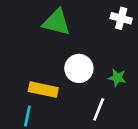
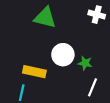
green star: (117, 78) -> (85, 63), moved
white line: (99, 109) -> (93, 87), moved

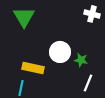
green triangle: (45, 18) -> (24, 17), moved, turned 45

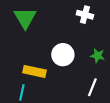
white cross: (92, 14) -> (85, 15), moved
green star: (81, 60) -> (98, 56), moved

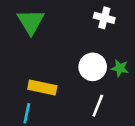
white circle: (63, 55) -> (93, 67), moved
white line: (92, 87) -> (98, 106), moved

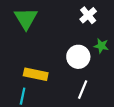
white cross: (104, 18) -> (88, 15), turned 35
green star: (120, 68) -> (101, 46), moved

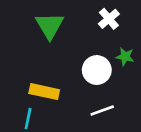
green triangle: (26, 19) -> (50, 26), moved
white line: (83, 90) -> (102, 110), turned 48

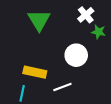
green star: (125, 57) -> (98, 32), moved
white line: (102, 110) -> (62, 87), moved

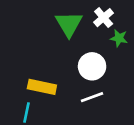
green triangle: (39, 20) -> (69, 24), moved
white line: (62, 87) -> (92, 97), moved

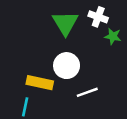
white cross: (104, 18) -> (98, 17), turned -30
white circle: (92, 66) -> (67, 66), moved

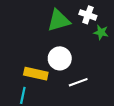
green triangle: (65, 23) -> (59, 20), turned 45

